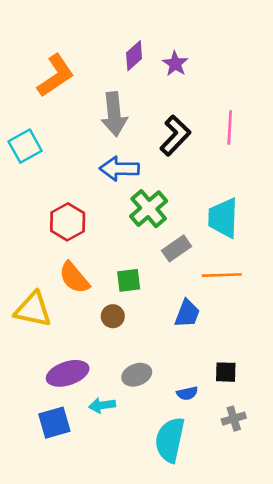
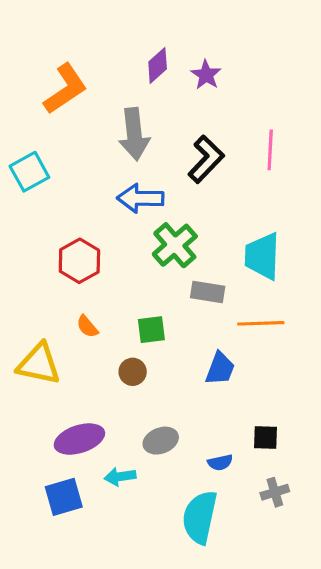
gray rectangle: (177, 248) -> (208, 292), turned 44
orange semicircle: (74, 278) -> (87, 326), size x0.6

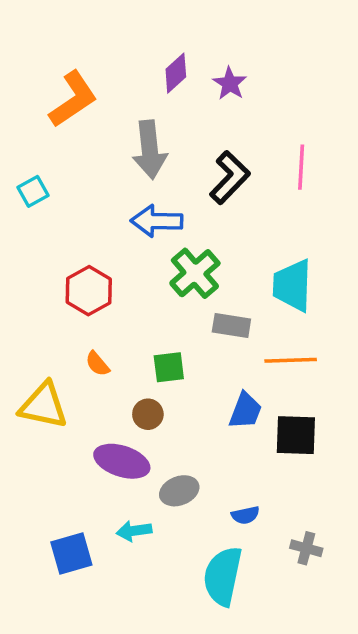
cyan square: (29, 172) -> (33, 191), size x0.7
black square: (265, 437) -> (296, 435), moved, size x1.5
purple ellipse: (79, 439) -> (122, 461), moved, turned 36
gray cross: (275, 492) -> (306, 548), turned 32

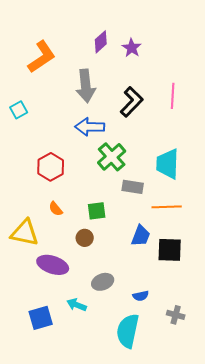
purple ellipse: (122, 461) -> (53, 265), moved
cyan arrow: (134, 531) -> (77, 305), turned 30

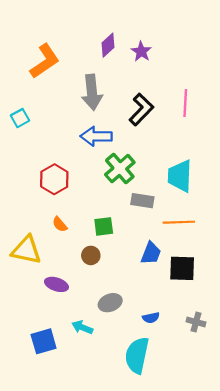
purple ellipse: (53, 265) -> (56, 284), size x0.7
gray cross: (176, 315) -> (196, 322), moved

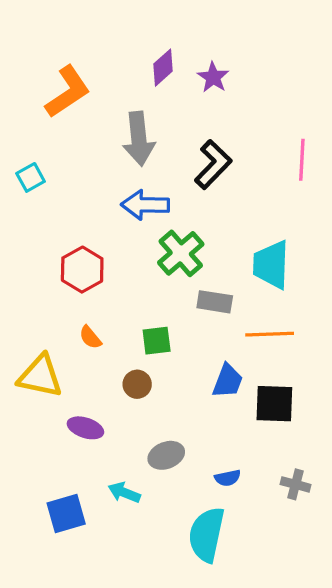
pink line: (185, 103) -> (302, 160), moved

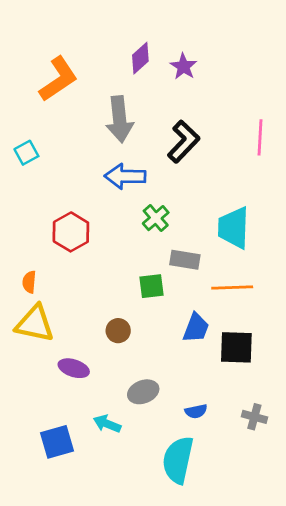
green cross: (181, 253) -> (156, 218), size x0.7
orange semicircle: (90, 337) -> (29, 282), moved, turned 45
green square: (157, 341) -> (152, 286), moved

